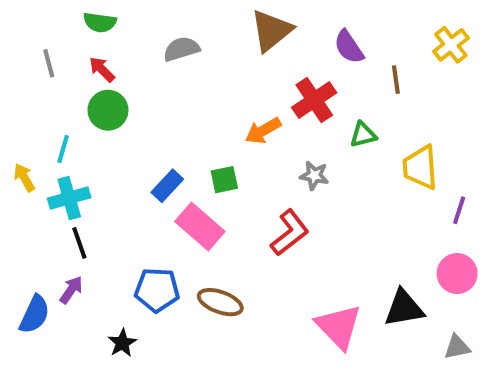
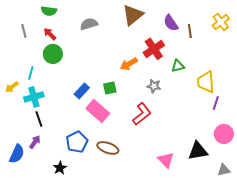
brown line: (396, 80) -> (190, 31), moved
yellow arrow: (24, 178) -> (12, 87), turned -96
purple line: (459, 210) -> (216, 103), moved
blue pentagon: (157, 290) -> (77, 142), turned -30
pink triangle: (339, 327) -> (166, 160), size x0.7

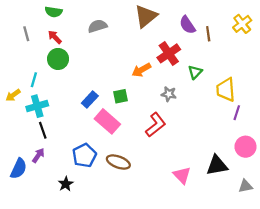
green triangle: (178, 66) -> (195, 72), turned -32

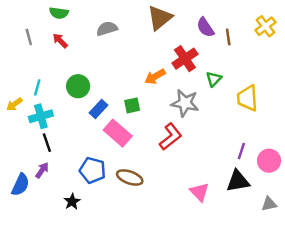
green circle: (58, 59) -> (78, 86), moved
gray star: (169, 94) -> (185, 103), size x1.6
purple line: (237, 113) -> (241, 151), moved
blue pentagon: (84, 155) -> (92, 170), turned -30

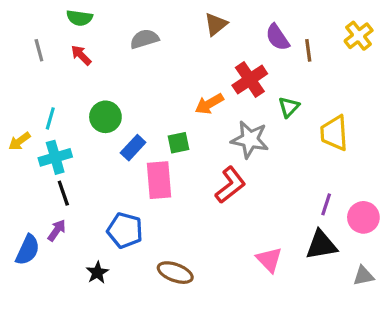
brown triangle: (160, 18) -> (216, 24), size x0.7
pink rectangle: (118, 133) -> (159, 180), turned 44
brown ellipse: (130, 178) -> (175, 273), moved

